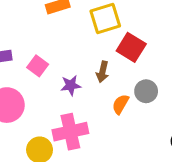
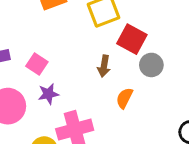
purple star: (71, 85) -> (48, 94), moved
gray circle: (146, 91) -> (151, 65), moved

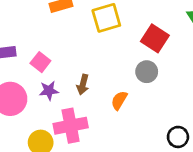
red square: (132, 39) -> (155, 38), moved
brown arrow: (104, 66) -> (83, 85), moved

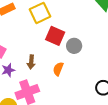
red square: (155, 38) -> (55, 36), moved

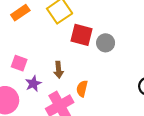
orange semicircle: (58, 69) -> (82, 89), moved

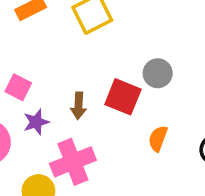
red square: (81, 35) -> (123, 97), moved
orange semicircle: (82, 89) -> (158, 139), moved

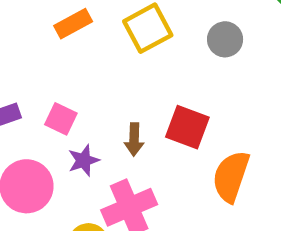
gray circle: (158, 73) -> (225, 39), moved
orange semicircle: (158, 139) -> (231, 176), size x1.6

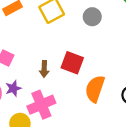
purple star: (84, 160) -> (13, 88), moved

